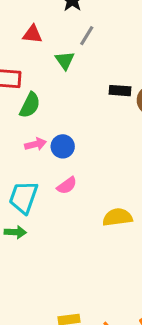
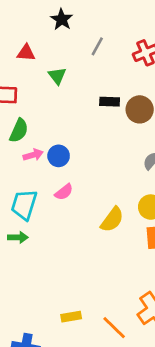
gray line: (87, 36) -> (97, 46), moved
green semicircle: (30, 105) -> (19, 131), moved
yellow semicircle: (117, 217) -> (112, 220), turned 136

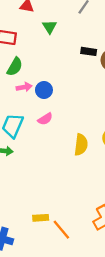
yellow semicircle: (112, 220) -> (81, 145), turned -35
orange line: (114, 328) -> (61, 230), moved

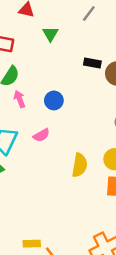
pink arrow: (24, 87) -> (20, 99), turned -104
blue circle: (44, 90) -> (54, 100), moved

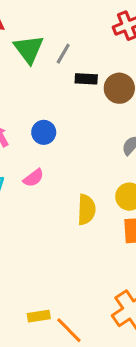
gray line: (89, 14) -> (63, 54), moved
green triangle: (50, 34) -> (29, 49), size x1.5

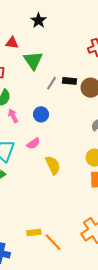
gray line: (63, 54) -> (52, 83), moved
yellow semicircle: (86, 210) -> (53, 165), moved, turned -30

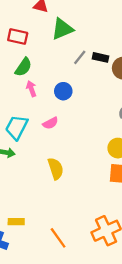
green triangle: (33, 60) -> (62, 29), turned 35
yellow semicircle: (53, 165) -> (56, 169), moved
yellow rectangle: (34, 232) -> (16, 222), moved

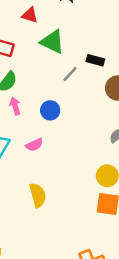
green triangle: (62, 29) -> (52, 42), turned 45
black rectangle: (100, 57) -> (95, 60), moved

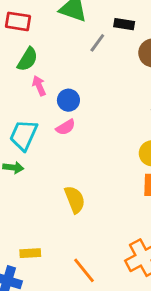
blue circle: (50, 110) -> (68, 100), moved
yellow semicircle: (38, 195) -> (75, 199), moved

